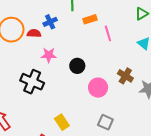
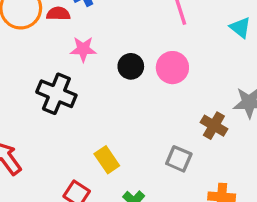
brown cross: (125, 76) -> (214, 126), moved
pink circle: (98, 88) -> (172, 68), moved

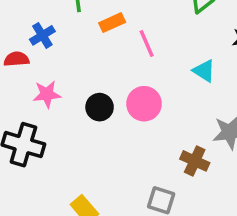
cyan triangle: (240, 28) -> (204, 71), moved

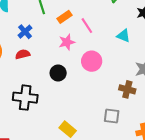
red semicircle: (16, 59) -> (23, 54), moved
pink star: (47, 94) -> (67, 42), moved
black circle: (100, 107) -> (58, 73), moved

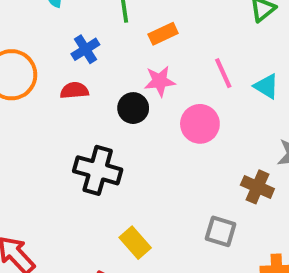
pink line: (87, 26) -> (223, 73), moved
black circle: (58, 73) -> (133, 108), moved
black cross: (25, 98) -> (98, 170), moved

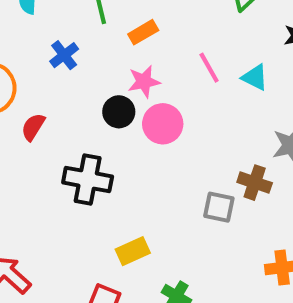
red semicircle: (74, 90) -> (33, 127), moved, turned -48
pink circle: (200, 124) -> (163, 124), moved
gray square: (221, 231) -> (219, 207), moved
yellow rectangle: (135, 243) -> (133, 251), turned -68

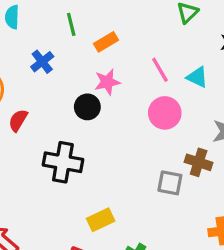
pink circle: (163, 124) -> (165, 113), moved

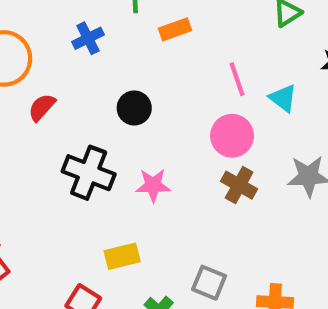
pink star: (107, 82) -> (153, 185), moved
brown cross: (199, 162) -> (239, 185), moved
gray square: (170, 183) -> (209, 283), moved

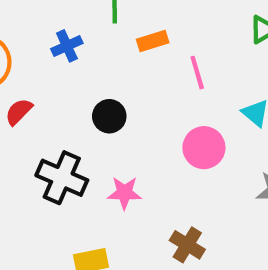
pink line: (237, 79) -> (197, 73), moved
brown cross: (239, 185) -> (187, 245), moved

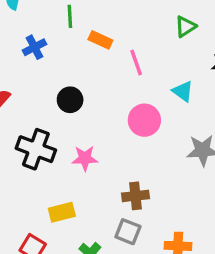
orange rectangle: (153, 41) -> (100, 40), turned 45
brown cross: (187, 245) -> (135, 196), turned -35

